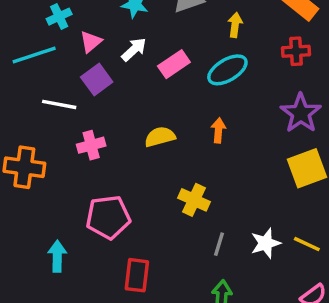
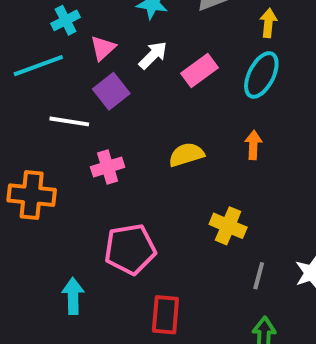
cyan ellipse: (227, 70) -> (261, 75), turned -30

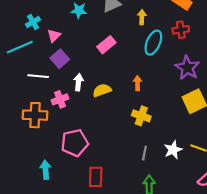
white arrow: (153, 55) -> (78, 82), moved, turned -35
cyan ellipse: (261, 75) -> (153, 43), moved
orange cross: (32, 195) -> (35, 115), moved
yellow cross: (228, 226) -> (141, 116), moved

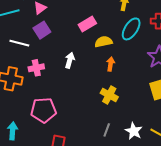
white arrow: (78, 82) -> (70, 60), moved
yellow semicircle: (102, 90) -> (104, 42), moved
white star: (173, 150) -> (134, 131), turned -30

